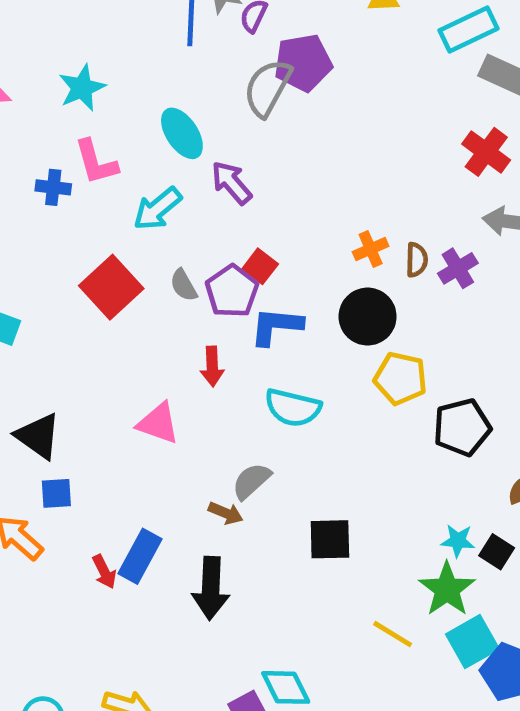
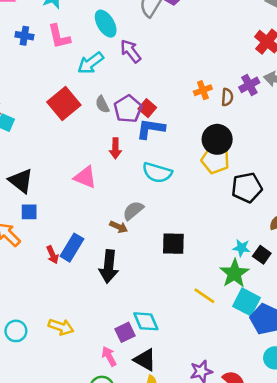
blue cross: (53, 187) -> (24, 36), moved
red square: (260, 266) -> (147, 108), moved
purple cross: (458, 268) -> (249, 85), moved
black circle: (368, 317) -> (217, 139), moved
cyan square: (472, 642) -> (247, 302), turned -36

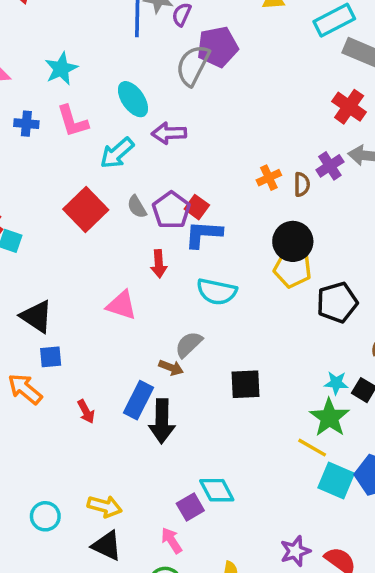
purple arrow: (131, 51) -> (169, 133), turned -50
blue rectangle: (72, 248) -> (138, 400), moved
yellow line: (204, 296) -> (312, 448), moved
cyan square: (247, 302) -> (336, 481), moved
black triangle: (145, 360) -> (107, 546), moved

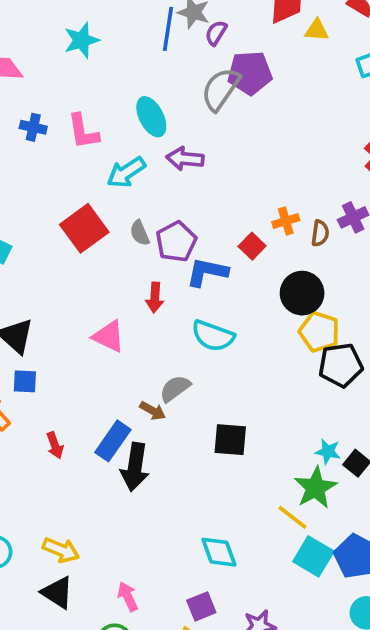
cyan star: (61, 69) -> (81, 40), moved
red square: (197, 207) -> (252, 246), moved
yellow pentagon: (293, 269) -> (319, 332), moved
cyan diamond: (217, 490) -> (219, 552), moved
purple square: (190, 507) -> (201, 606), moved

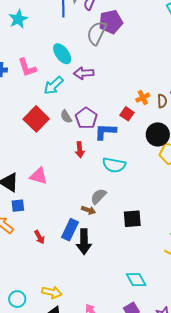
pink triangle: (109, 336) -> (39, 176), moved

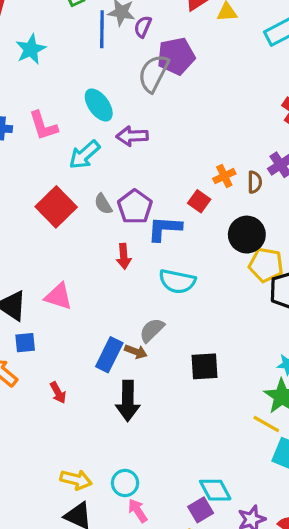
blue rectangle: (70, 230) -> (109, 355), moved
cyan diamond: (136, 280) -> (215, 490), moved
cyan circle: (17, 299) -> (125, 483), moved

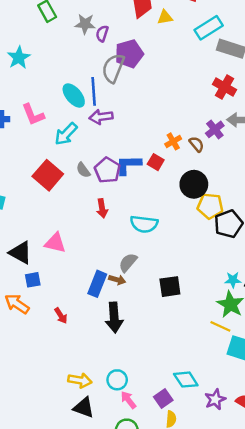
blue line: (102, 29) -> (94, 91), moved
brown semicircle: (255, 182) -> (196, 144), turned -35
blue L-shape: (165, 229) -> (128, 165), moved
purple square: (201, 510) -> (163, 398), moved

